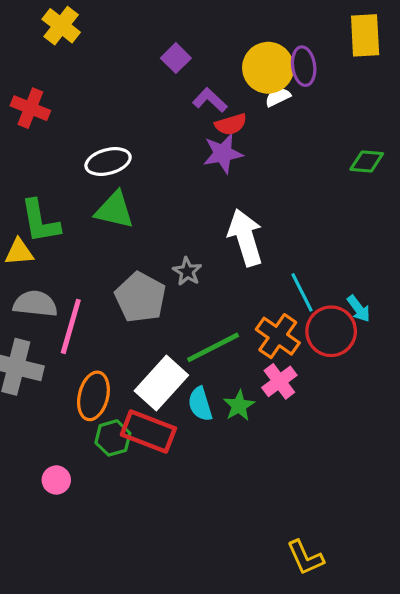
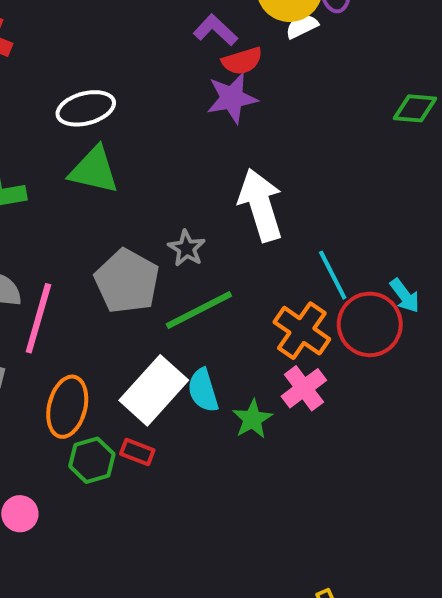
green line: (213, 347) -> (199, 310), moved
cyan semicircle: (200, 404) -> (203, 390), moved
red rectangle: (148, 431) -> (137, 452), size x0.5

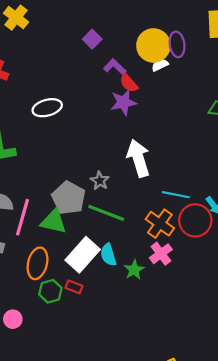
red semicircle: (242, 61) -> (129, 83), turned 66
green triangle: (94, 170) -> (54, 221), moved
cyan line: (333, 275) -> (176, 195), turned -52
green line: (199, 310) -> (106, 213), turned 48

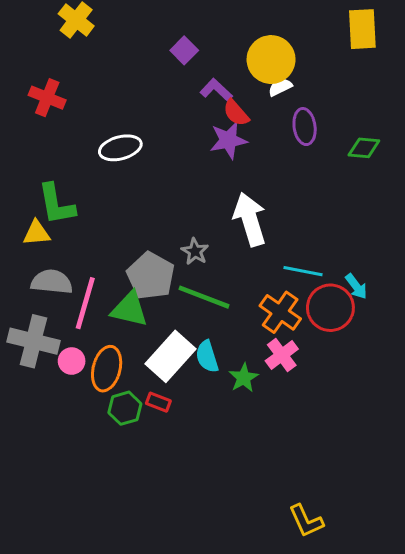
purple ellipse: (177, 44) -> (305, 127), moved
pink circle: (13, 319) -> (72, 361), moved

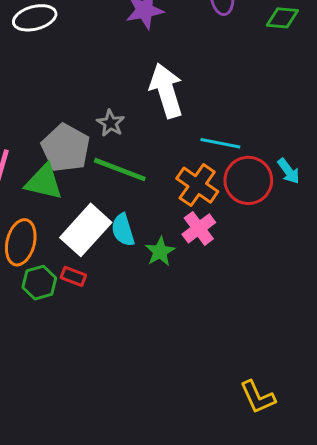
cyan arrow: (356, 286) -> (289, 171), moved
yellow L-shape: (306, 521) -> (258, 397), moved

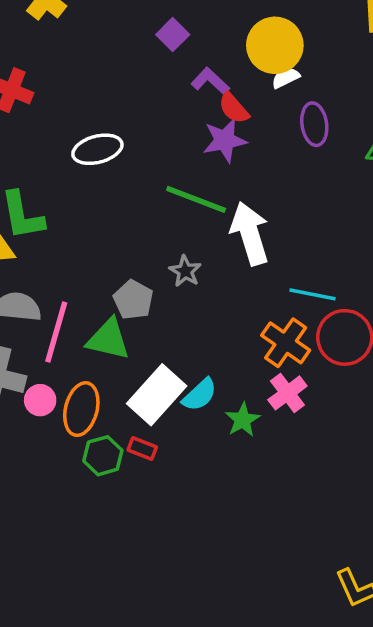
gray pentagon: (66, 148) -> (133, 300), size x0.7
green line: (120, 170) -> (196, 199), moved
cyan semicircle: (123, 230) -> (200, 395), turned -116

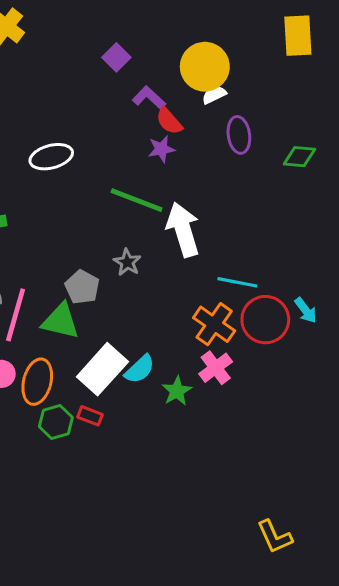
purple star: (225, 140) -> (161, 149), size x0.7

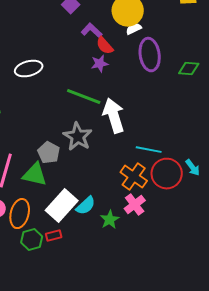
purple ellipse: (239, 135) -> (150, 55), size x1.4
gray star: (127, 262) -> (78, 137), size x1.6
red rectangle: (90, 416) -> (54, 236), turned -35

